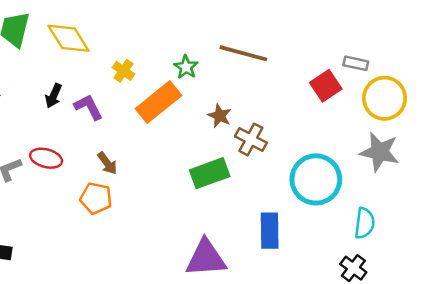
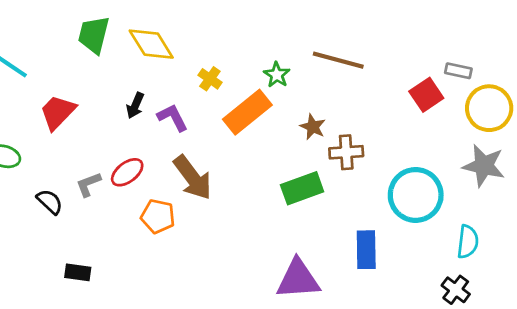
brown cross: (251, 139) -> (346, 152), turned -32
red ellipse: (46, 158) -> (127, 172), turned -52
brown arrow: (107, 163) -> (193, 178), size x1.8
orange pentagon: (96, 198) -> (158, 216), moved

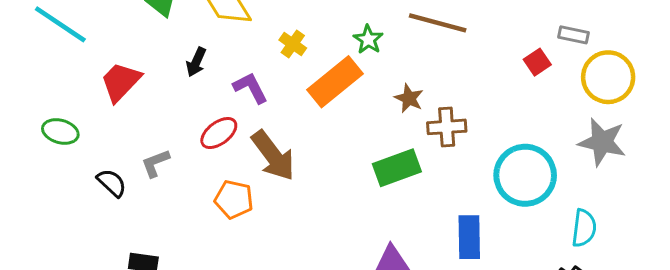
red square: (426, 95) -> (537, 62), size x0.7
black arrow: (135, 106) -> (196, 62), moved
red ellipse: (127, 172) -> (219, 133), moved

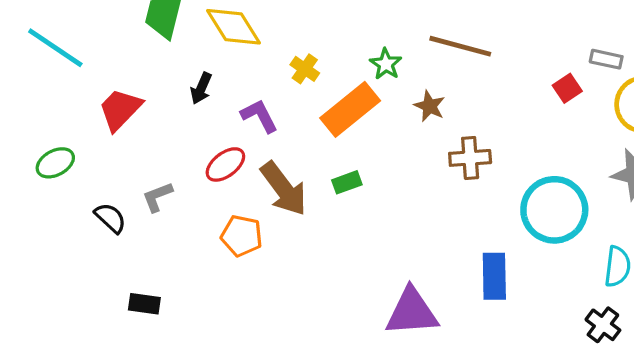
brown star: (409, 98) -> (430, 106), moved
green ellipse: (60, 131) -> (55, 163), turned -44
green rectangle: (397, 168) -> (347, 182), moved, size x0.6

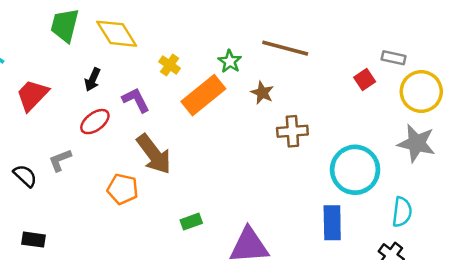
red ellipse: (225, 164) -> (95, 122), moved
green rectangle: (347, 182) -> (191, 222), moved
blue rectangle: (494, 276) -> (332, 223), moved
black rectangle: (144, 304) -> (34, 240), moved

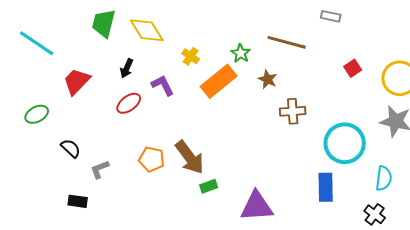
gray rectangle: (394, 58) -> (331, 16), moved
brown arrow: (154, 154) -> (190, 157), moved
gray L-shape: (60, 160) -> (100, 169), moved

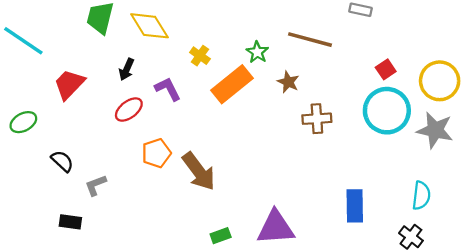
cyan circle: (345, 143) -> (387, 111), moved
orange pentagon: (152, 159) -> (156, 153), moved, turned -30
green rectangle: (209, 186) -> (221, 236), moved

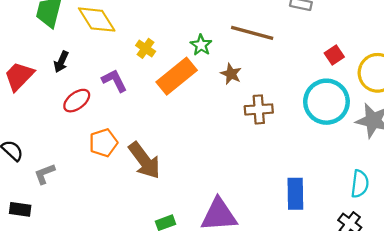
black arrow: (127, 69) -> (61, 62), moved
red square: (386, 69) -> (334, 55), moved

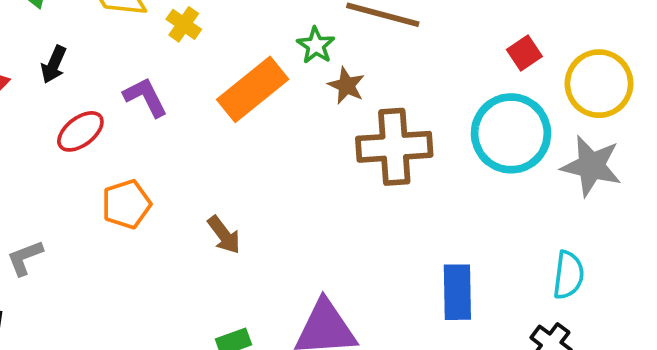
green star: (201, 45) -> (316, 45), moved
yellow cross: (146, 48) -> (184, 24), moved
brown cross: (259, 109) -> (394, 147), size x1.5
brown arrow: (144, 160) -> (224, 235), moved, size x0.6

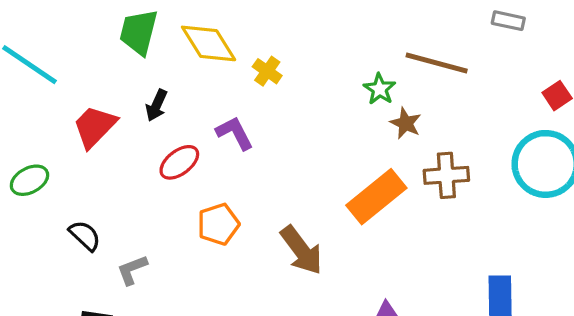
orange rectangle: (253, 89) -> (376, 197), moved
brown cross: (394, 147) -> (446, 175), size x0.7
brown arrow: (224, 235) -> (301, 250), size x1.5

